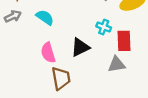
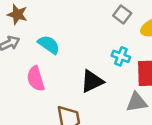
pink semicircle: (48, 53) -> (36, 79), moved

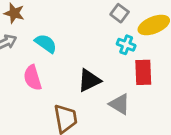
cyan cross: (121, 56) -> (126, 45), moved
gray triangle: (137, 102) -> (120, 104), moved, turned 40

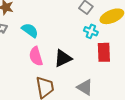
pink semicircle: (33, 78) -> (36, 56), moved
gray triangle: (120, 104) -> (85, 87), moved

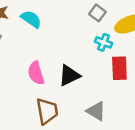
cyan semicircle: (30, 30) -> (31, 19), moved

